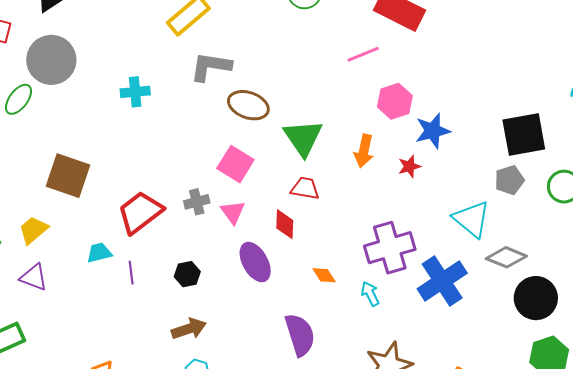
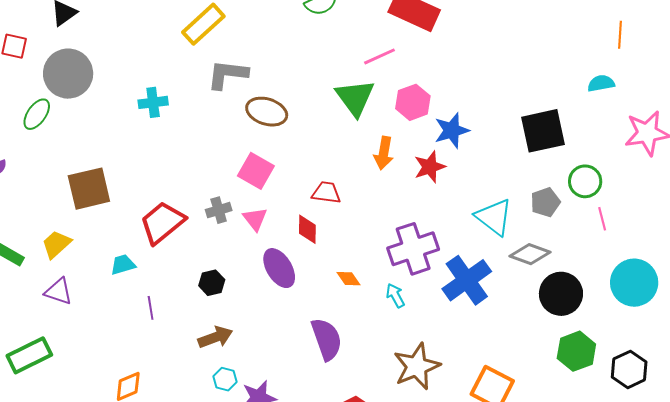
green triangle: (303, 138) -> (355, 98), moved
red star: (409, 166) -> (430, 167), size x1.4
brown square: (68, 176) -> (89, 189), turned -30
gray pentagon: (509, 180) -> (545, 202), moved
purple line: (131, 273) -> (151, 308), moved

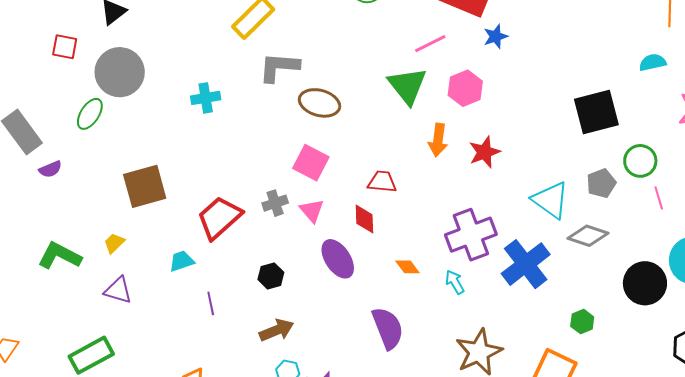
blue star: (452, 130) -> (496, 37), moved, size x0.7
yellow trapezoid: (56, 244) -> (114, 243), size x0.7
black circle: (561, 294) -> (645, 283), moved
green hexagon: (576, 351) -> (582, 322), moved, size x0.6

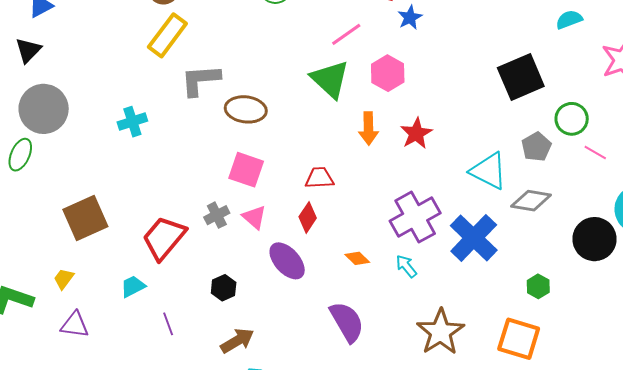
pink line: (659, 198) -> (595, 153), turned -35
red diamond: (364, 219) -> (308, 217), turned 44

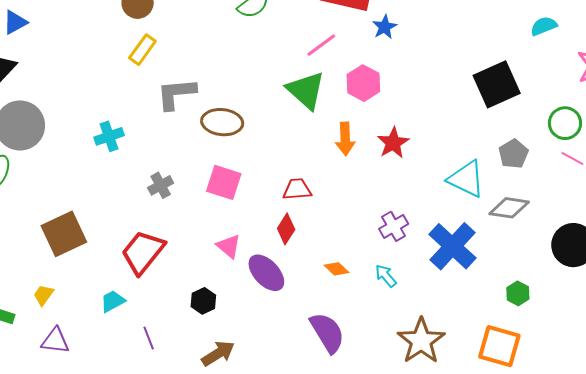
yellow rectangle: (167, 35) -> (142, 50), size x0.7
green circle: (572, 119) -> (565, 123), moved
gray cross: (217, 215) -> (161, 185), moved
pink triangle: (254, 217) -> (229, 246), moved
purple cross: (415, 217) -> (394, 226), size x0.6

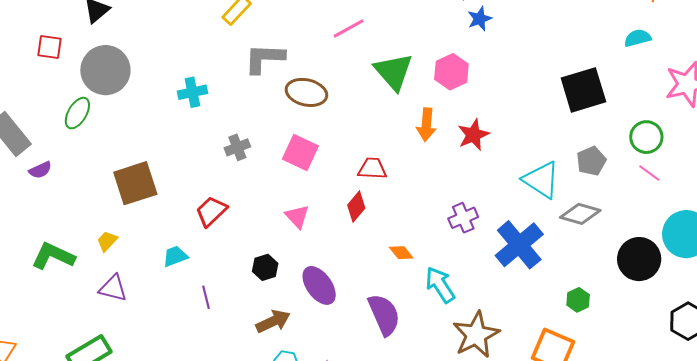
pink line: (321, 45) -> (349, 29), moved
red trapezoid: (143, 252) -> (211, 211), size x0.7
purple ellipse: (266, 273) -> (319, 285), moved
cyan arrow: (386, 276) -> (440, 285), moved, size x1.5

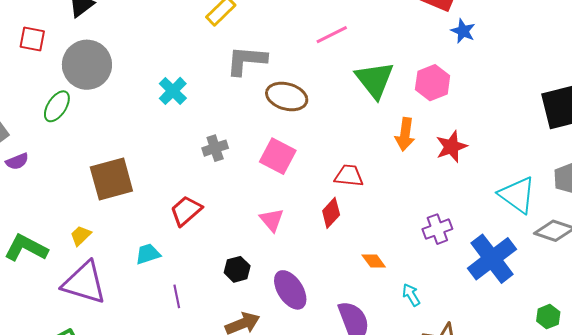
blue star: (480, 19) -> (463, 31), turned -30
cyan cross: (192, 92) -> (173, 91), turned -36
cyan arrow: (440, 285) -> (411, 295), size x0.6
purple triangle: (113, 288) -> (84, 283), size x1.6

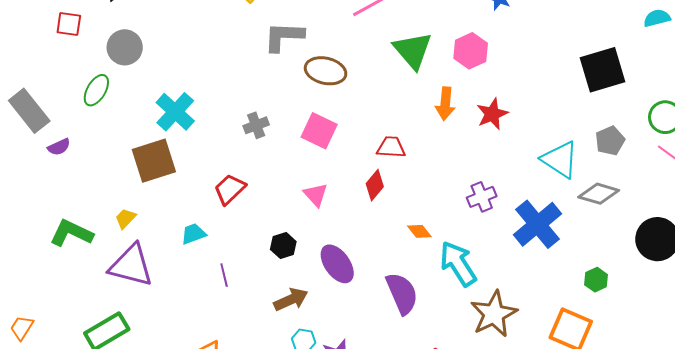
gray circle: (87, 65) -> (125, 47), size x0.7
cyan cross: (173, 91) -> (175, 112), moved, size x1.4
cyan arrow: (411, 295) -> (458, 264), size x2.0

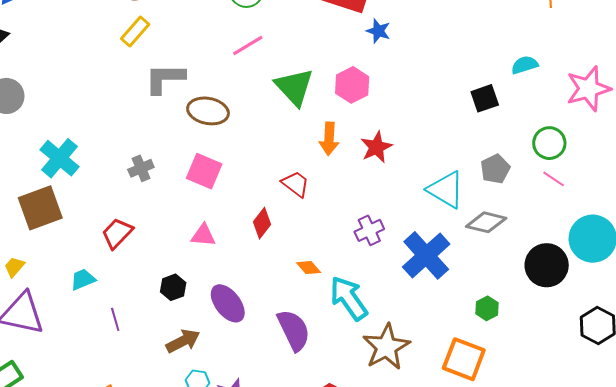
cyan semicircle: (657, 18) -> (525, 65), moved
black square: (603, 70) -> (485, 98), size x0.6
red trapezoid: (391, 147) -> (296, 184), moved, turned 36
pink triangle: (316, 195) -> (203, 235), turned -40

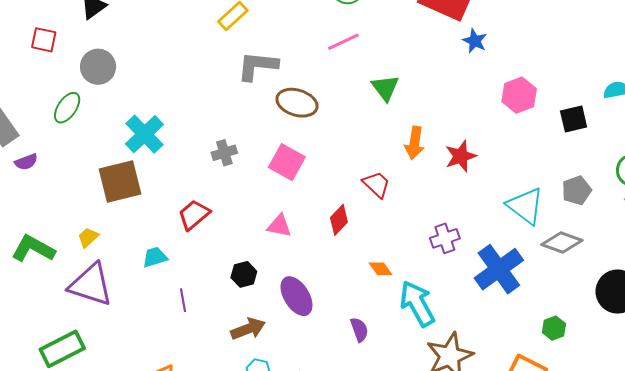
pink hexagon: (352, 85) -> (519, 95), moved
green triangle: (294, 87) -> (385, 88), size x0.7
purple semicircle: (294, 330) -> (359, 330), size x0.6

